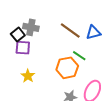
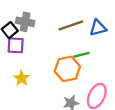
brown line: (70, 30) -> (71, 25), turned -55
green line: (79, 56) -> (81, 55), turned -48

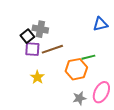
brown line: (71, 25) -> (52, 49), moved
blue triangle: (98, 28) -> (100, 24), moved

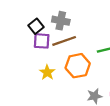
gray cross: (40, 29) -> (61, 21), moved
orange hexagon: (76, 69) -> (78, 66), moved

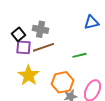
orange hexagon: (78, 66) -> (62, 82), moved
yellow star: (47, 72) -> (28, 75), size x1.5

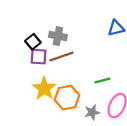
green line: (80, 55) -> (102, 80), moved
orange hexagon: (62, 82) -> (67, 98), moved

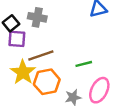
brown line: (61, 57) -> (41, 56), moved

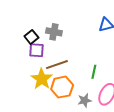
green line: (84, 64) -> (94, 72), turned -64

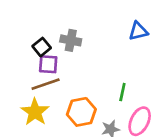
brown line: (57, 65) -> (46, 84), moved
yellow star: (42, 79) -> (35, 112), moved

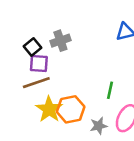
gray cross: (71, 40) -> (60, 41), turned -30
yellow star: (35, 112) -> (49, 109), moved

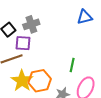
purple square: (39, 64) -> (23, 43), moved

